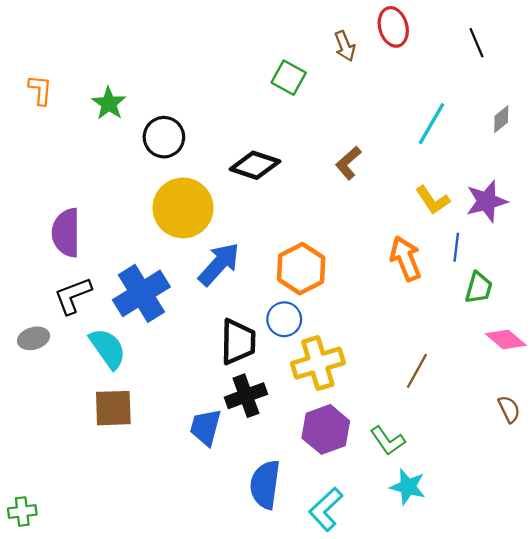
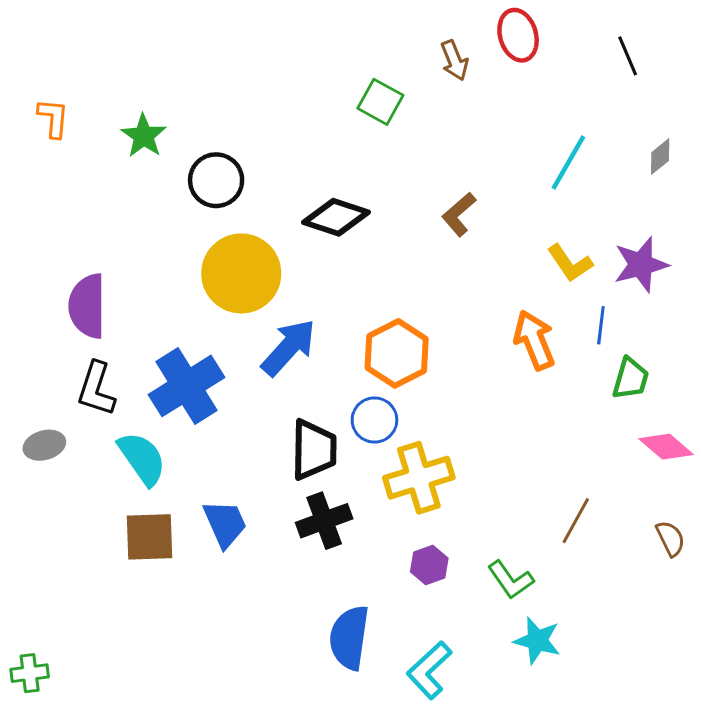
black L-shape: (73, 296) -> (96, 389), turned -51
brown line: (417, 371) -> (576, 521), moved
blue trapezoid: (206, 427) -> (225, 524), moved, turned 141
purple hexagon: (326, 429) -> (429, 565), size x0.6

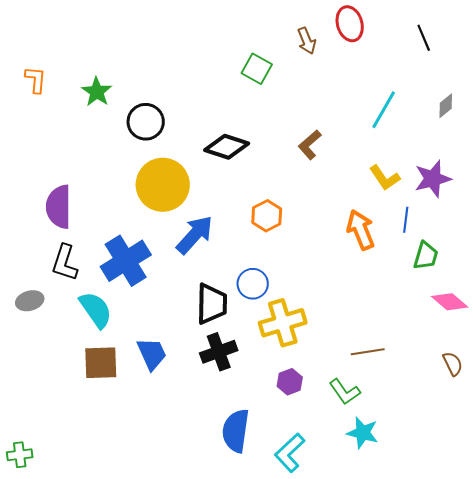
orange hexagon: (397, 353) -> (267, 216), moved, size x0.7
brown line: (576, 521) -> (368, 352), moved, turned 52

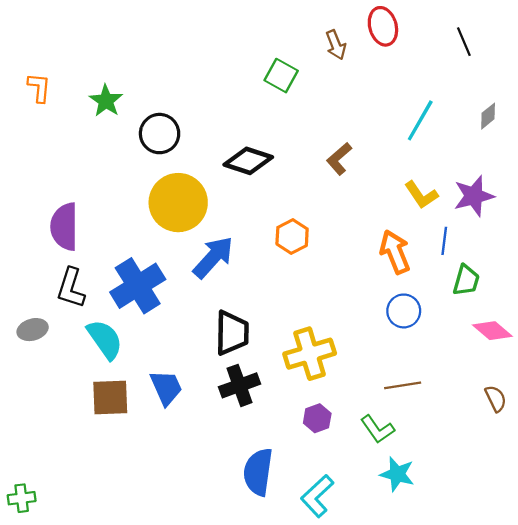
blue circle: (253, 284) -> (404, 311), moved

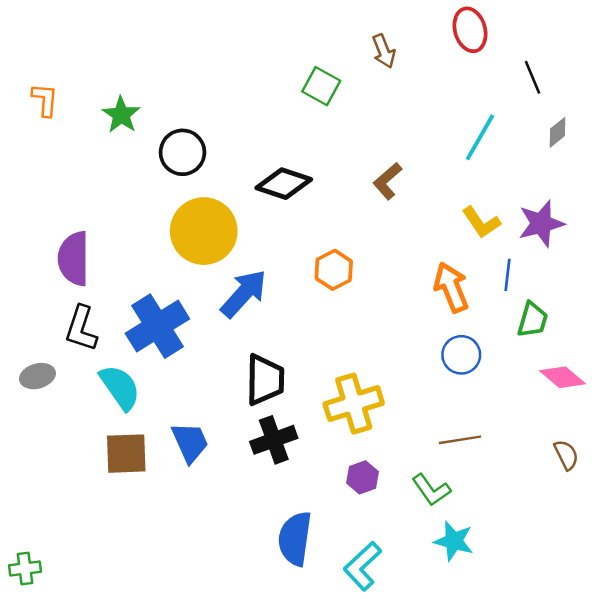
red ellipse: (383, 26) -> (470, 30), moved
black line: (464, 42) -> (533, 77), moved

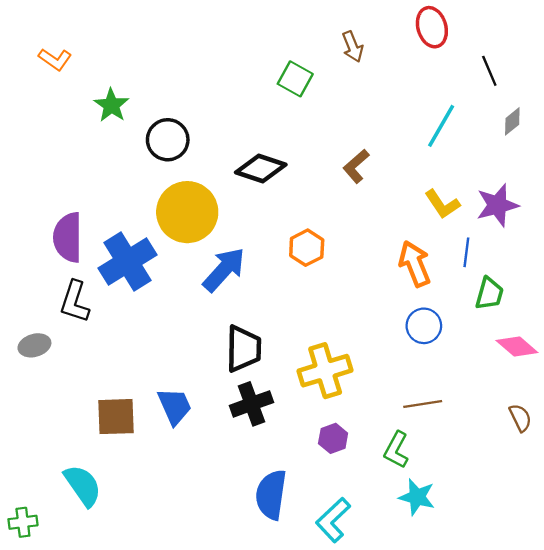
orange L-shape: (45, 100) -> (55, 59), moved, turned 120
blue cross: (157, 326) -> (127, 262), moved
cyan semicircle: (120, 387) -> (83, 485), moved
green L-shape: (431, 490) -> (396, 450), turned 63

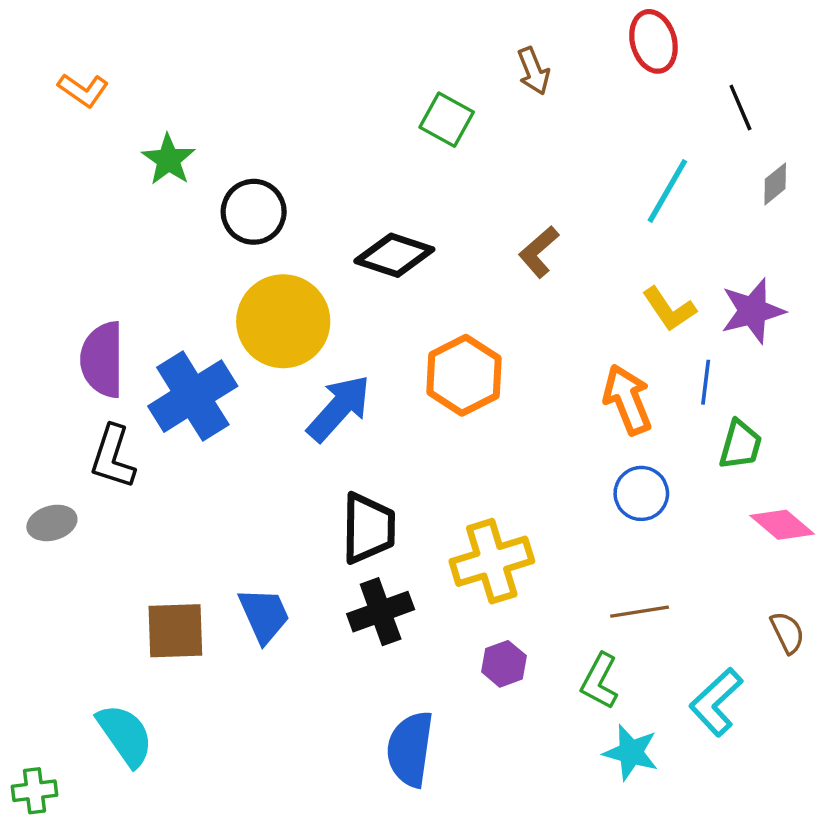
orange hexagon: (307, 248) -> (464, 375), size x1.4
cyan L-shape: (333, 520) -> (716, 702), moved

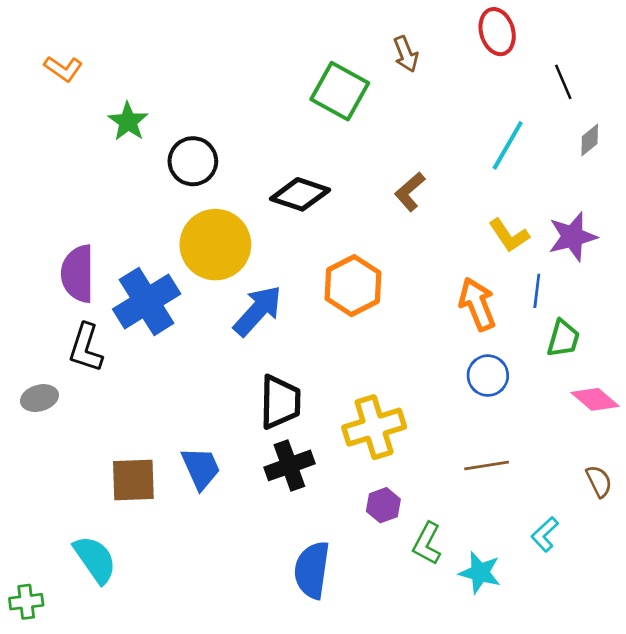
green square: (447, 120) -> (340, 91), size x1.4
green L-shape: (600, 681) -> (427, 544), moved
cyan L-shape: (716, 702) -> (545, 534), size x0.7

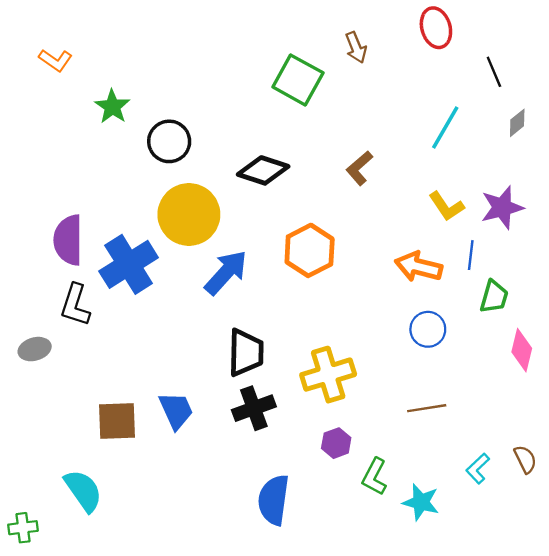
orange arrow: (477, 304) -> (419, 267), turned -54
pink diamond: (595, 399) -> (522, 350), turned 63
brown semicircle: (599, 481) -> (525, 459), moved

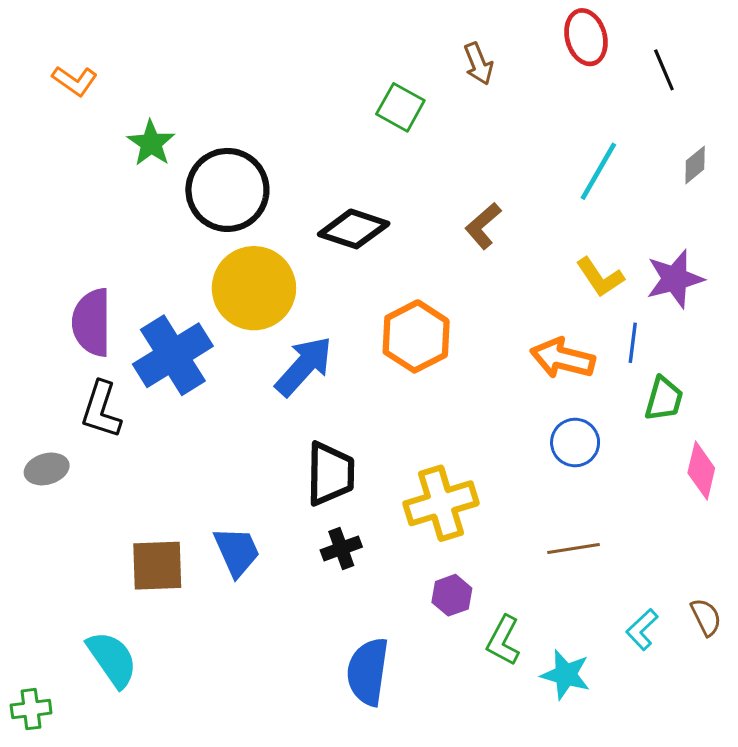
black line: (494, 72) -> (664, 70), moved
green square: (298, 80) -> (400, 107), size x0.7
black circle: (169, 141) -> (227, 190), size x1.4
black cross: (254, 408) -> (341, 548), size x0.7

